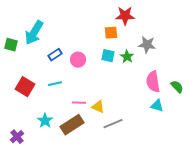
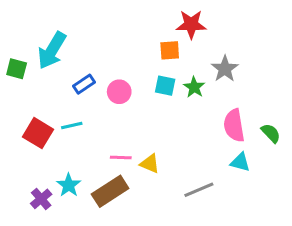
gray star: (147, 45) -> (225, 69), turned 30
cyan line: (55, 84) -> (72, 125), moved
gray line: (113, 124) -> (199, 190), moved
purple cross: (17, 137) -> (41, 199), moved

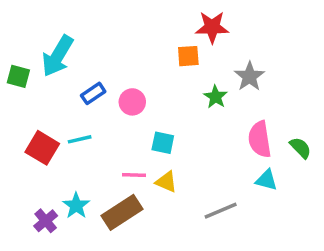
cyan square: (165, 86) -> (163, 143), moved

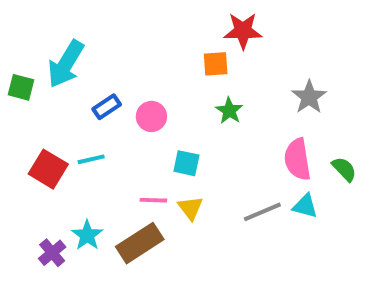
gray star: (249, 76) -> (309, 97), moved
green star: (216, 97) -> (229, 111), moved
yellow triangle: (166, 182) -> (190, 208), turned 30
gray line: (221, 211) -> (262, 212), moved

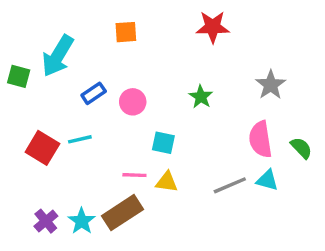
orange square: (216, 64) -> (126, 32), moved
yellow triangle: (190, 208) -> (167, 182), turned -45
cyan star: (87, 235) -> (82, 221), moved

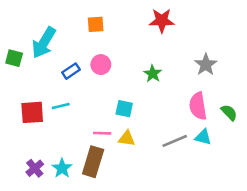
pink circle: (133, 102) -> (101, 65), moved
red square: (42, 148) -> (32, 112), turned -35
brown rectangle: (122, 213) -> (93, 162), turned -40

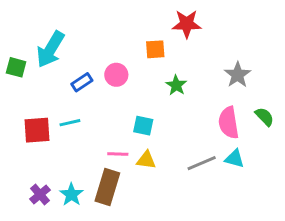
orange square: (96, 24) -> (155, 49), moved
green semicircle: (229, 112) -> (264, 117), moved

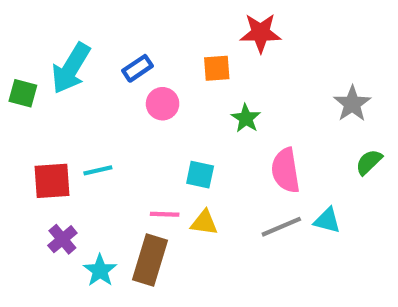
gray star: (238, 75) -> (352, 104), moved
blue rectangle: (82, 82) -> (138, 68), moved
green semicircle: (264, 117) -> (369, 162), turned -90
pink semicircle: (229, 123) -> (286, 170), moved
purple cross: (40, 194) -> (62, 239), moved

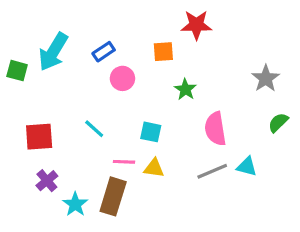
cyan line: (98, 170) -> (94, 129), moved, turned 55

